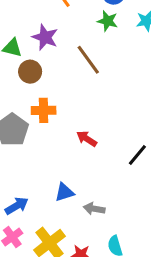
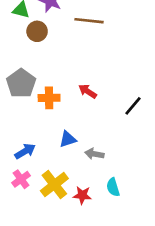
brown line: (88, 60) -> (89, 21), turned -48
orange cross: (44, 110) -> (49, 98), moved

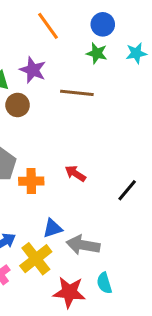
gray arrow: (94, 154) -> (83, 245), size x1.5
yellow cross: (54, 185) -> (36, 259), moved
red star: (82, 195) -> (69, 292), size x1.5

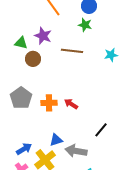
cyan star: (136, 53) -> (111, 55), moved
orange cross: (31, 181) -> (49, 103), moved
black line: (127, 190) -> (101, 130), moved

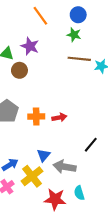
brown line: (72, 51) -> (79, 59), moved
red arrow: (71, 104) -> (59, 117), turned 136
blue triangle: (56, 140) -> (44, 155), turned -32

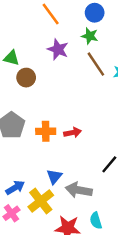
purple star: (30, 46) -> (58, 49), moved
brown line: (79, 59) -> (96, 64), turned 50

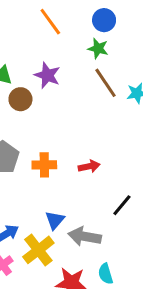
purple star: (58, 49) -> (47, 75), moved
red arrow: (73, 133) -> (89, 166), moved

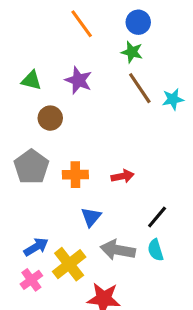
brown circle: (20, 99) -> (50, 118), moved
blue triangle: (55, 220) -> (91, 217), moved
cyan semicircle: (106, 274) -> (156, 250), moved

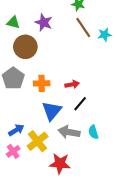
brown circle: (50, 118) -> (25, 47), size x1.5
blue triangle: (91, 217) -> (52, 111), size x1.5
black line: (157, 217) -> (80, 104), moved

